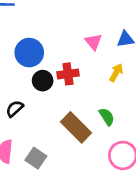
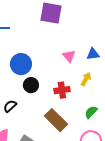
red cross: (68, 74) -> (62, 90), moved
green semicircle: (107, 117) -> (91, 112), moved, turned -104

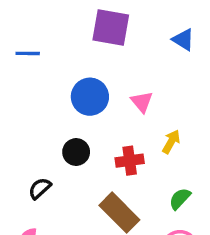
blue triangle: (93, 54) -> (183, 40), moved, turned 40
blue circle: (21, 64) -> (90, 97), moved

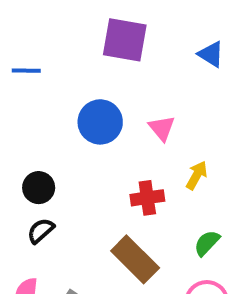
black circle: (76, 152) -> (39, 188), moved

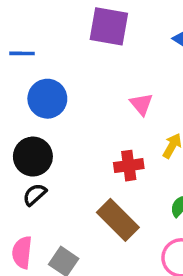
blue circle: (100, 122) -> (47, 99), moved
black circle: (39, 188) -> (33, 157), size x1.4

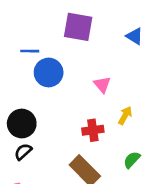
blue line: (22, 53) -> (30, 51), moved
blue circle: (47, 99) -> (49, 72), moved

